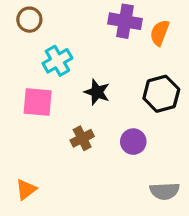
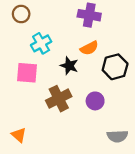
orange semicircle: (160, 33) -> (89, 48), moved, turned -138
brown cross: (82, 138) -> (59, 99), size x1.5
orange triangle: (26, 189) -> (19, 135), turned -42

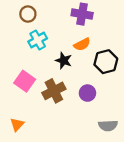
brown circle: (21, 14) -> (28, 14), moved
pink square: (27, 73) -> (25, 81), moved, turned 30
orange triangle: (19, 135) -> (17, 124), turned 32

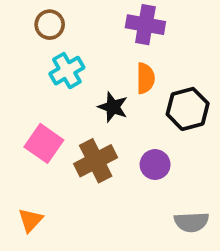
orange semicircle: (82, 44) -> (145, 78), turned -63

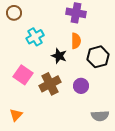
brown circle: (50, 25) -> (14, 13), moved

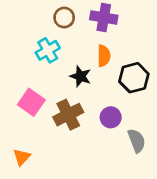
brown circle: (14, 13) -> (64, 18), moved
gray semicircle: (100, 116) -> (137, 141), moved, turned -108

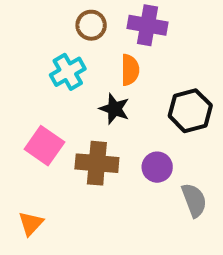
orange semicircle: (104, 56) -> (130, 70), moved
brown cross: (68, 115) -> (97, 163), turned 32

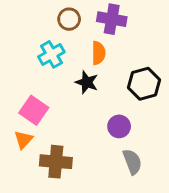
brown cross: (97, 163) -> (56, 162), moved
gray semicircle: (194, 200) -> (132, 162), moved
orange triangle: (31, 223) -> (23, 140), moved

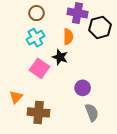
brown circle: (69, 19) -> (36, 13), moved
black hexagon: (144, 84) -> (100, 27), moved
pink square: (34, 110) -> (40, 68), moved

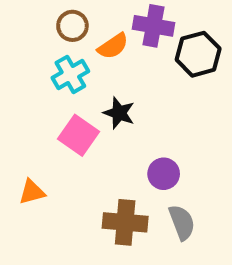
orange semicircle: (68, 37) -> (113, 46), moved, turned 56
orange triangle: (16, 97) -> (32, 192), turned 32
brown cross: (39, 112) -> (125, 222), moved

